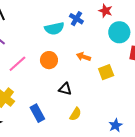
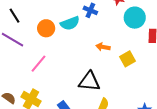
orange circle: (49, 60) -> (46, 28), moved
black triangle: (65, 89) -> (89, 81), size x1.6

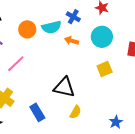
cyan circle: (135, 18) -> (102, 37), moved
orange arrow: (103, 47) -> (72, 41), moved

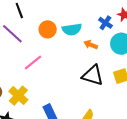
blue cross: (73, 17) -> (105, 23), moved
black triangle: (64, 87) -> (93, 75), moved

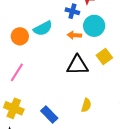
orange arrow: (91, 45) -> (74, 35), moved

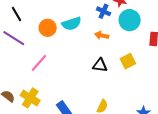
cyan circle: (94, 26) -> (130, 20), moved
black triangle: (77, 65) -> (100, 65), size x0.7

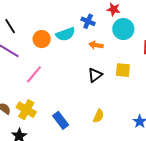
blue cross: (103, 11) -> (88, 21), moved
yellow square: (128, 61) -> (123, 70), turned 35
black triangle: (100, 65) -> (95, 75), turned -42

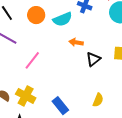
orange circle: (42, 39) -> (36, 15), moved
orange arrow: (96, 45) -> (76, 42), moved

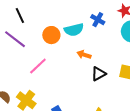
orange circle: (36, 15) -> (51, 35), moved

